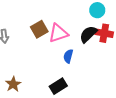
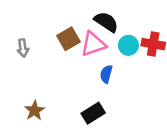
cyan circle: (97, 10) -> (128, 45), moved
black semicircle: (88, 34) -> (106, 22), moved, turned 78

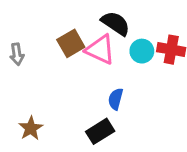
pink triangle: (93, 44) -> (100, 50), turned 44
blue semicircle: (106, 74) -> (116, 99), moved

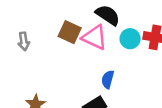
brown square: (71, 43) -> (70, 32), turned -35

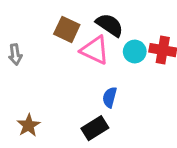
brown square: (70, 32) -> (67, 29), moved

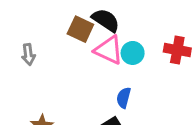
black semicircle: (110, 25) -> (106, 20), moved
cyan circle: (135, 52) -> (133, 53), moved

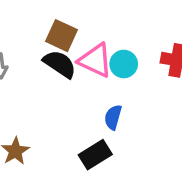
black semicircle: (106, 20) -> (60, 64), moved

